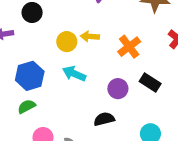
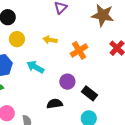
yellow circle: (67, 42) -> (17, 39), moved
black rectangle: (150, 83) -> (90, 93), moved

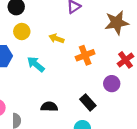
brown star: (103, 15) -> (117, 23), turned -30
purple circle: (67, 82) -> (112, 84), moved

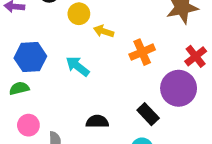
yellow circle: (22, 32) -> (79, 14), moved
purple circle: (112, 84) -> (179, 88), size x1.6

